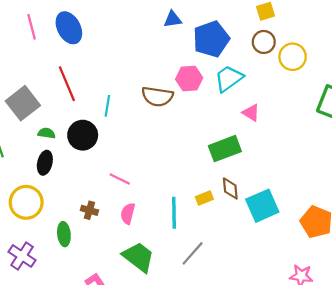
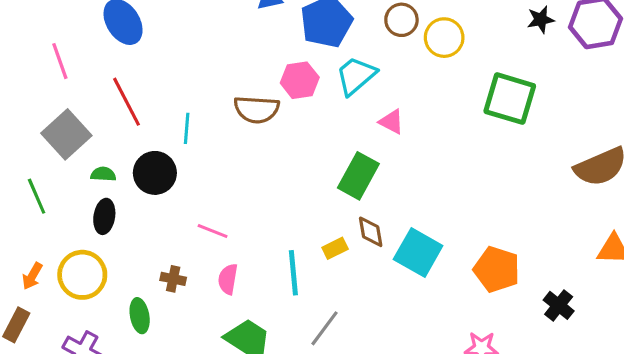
pink line: (32, 27) -> (60, 61), moved
green rectangle: (225, 149) -> (358, 176), turned -36
cyan square: (262, 206) -> (418, 253), turned -32

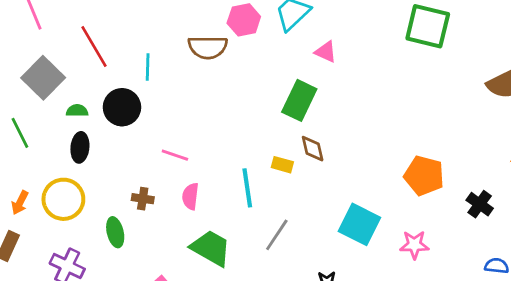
yellow rectangle: (335, 248) -> (282, 165), turned 45
cyan square: (418, 253) -> (359, 224), moved

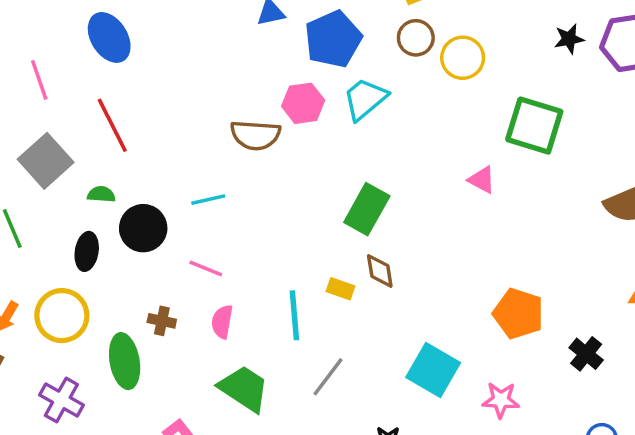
pink triangle: (326, 52) -> (482, 180), moved
cyan line: (148, 67) -> (208, 200), moved, turned 72
black circle: (122, 107) -> (143, 228), moved
green semicircle: (77, 111) -> (101, 194), moved
green ellipse: (115, 232) -> (125, 361), size x1.4

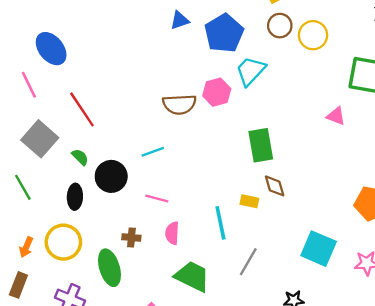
blue ellipse: (109, 37) -> (51, 49), moved
pink hexagon: (303, 103) -> (217, 92), moved
green semicircle: (101, 194) -> (80, 157), turned 48
green rectangle: (367, 209) -> (261, 145), turned -32

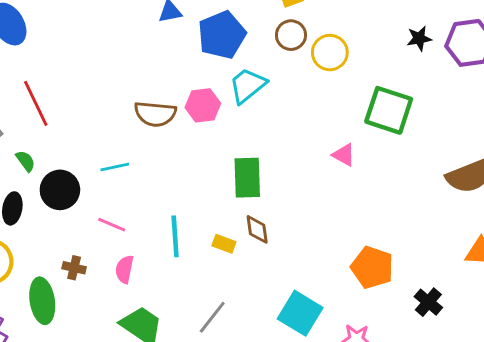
cyan line: (220, 223) -> (175, 236), moved

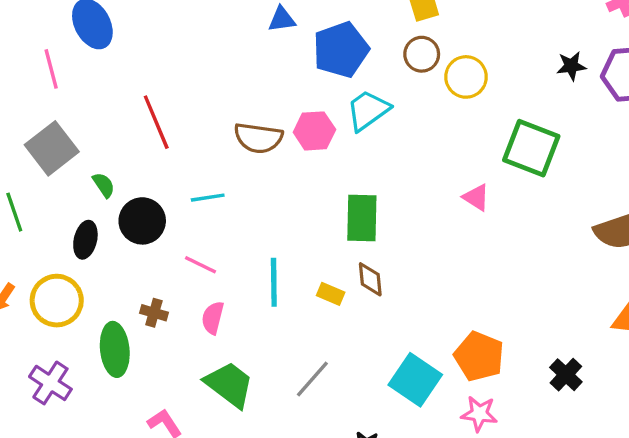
red line: (36, 103) -> (156, 122), moved
orange pentagon: (372, 267) -> (479, 356), moved

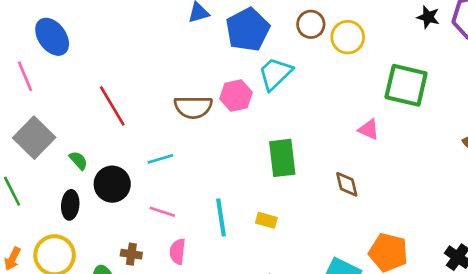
black star: (571, 66) -> (428, 17), turned 30
brown diamond: (370, 279) -> (347, 184), moved

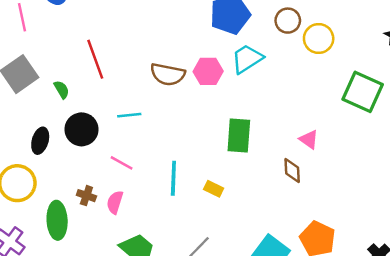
pink triangle: (369, 129) -> (309, 140), moved
green semicircle: (78, 160) -> (62, 90), moved
pink semicircle: (177, 252) -> (115, 202), moved

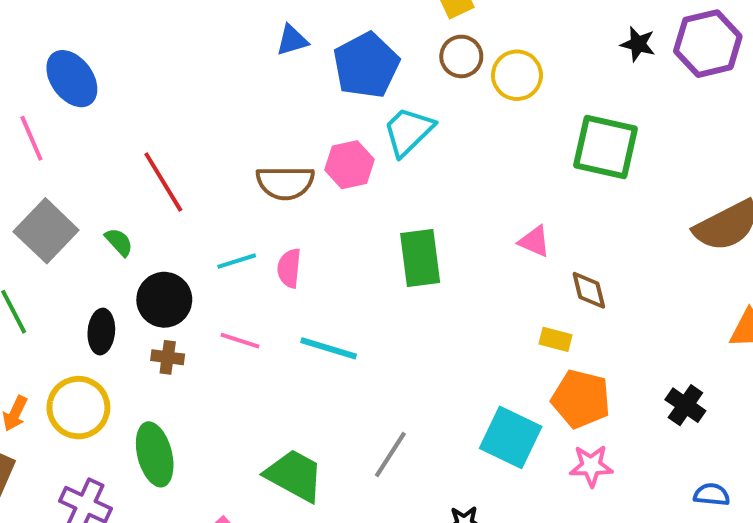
brown diamond: (292, 170) -> (589, 290), moved
cyan line: (173, 178) -> (329, 348), turned -64
yellow rectangle: (214, 189) -> (555, 339), moved
brown cross: (86, 196) -> (168, 357), moved
pink semicircle: (115, 202) -> (289, 268), moved

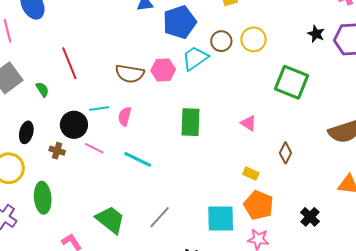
brown circle: (461, 56) -> (221, 41), moved
brown diamond: (589, 290) -> (285, 153), moved, turned 30
black circle: (164, 300) -> (74, 125), moved
cyan square: (511, 437) -> (221, 219), turned -36

